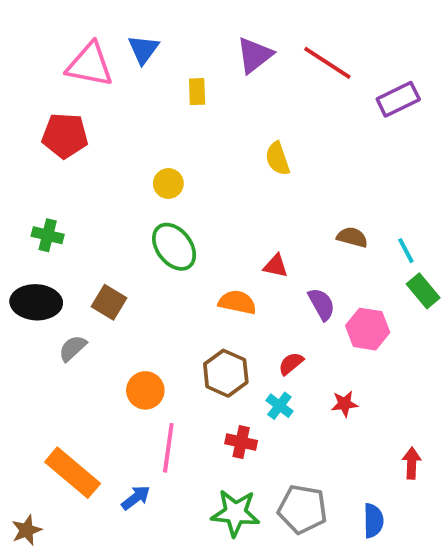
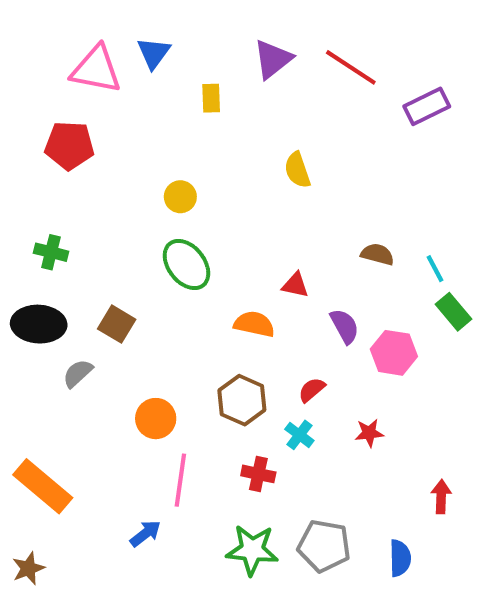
orange rectangle: (73, 473) -> (43, 486), moved

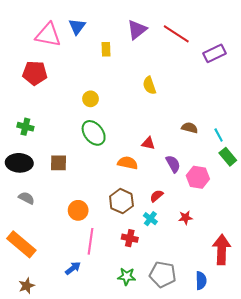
brown square: (117, 324) -> (58, 163), turned -30
gray semicircle: (78, 373) -> (26, 198), moved, turned 70
red arrow: (441, 497) -> (222, 250), size x1.8
green star: (252, 550) -> (127, 276), size x0.7
brown star: (28, 568) -> (26, 286), moved

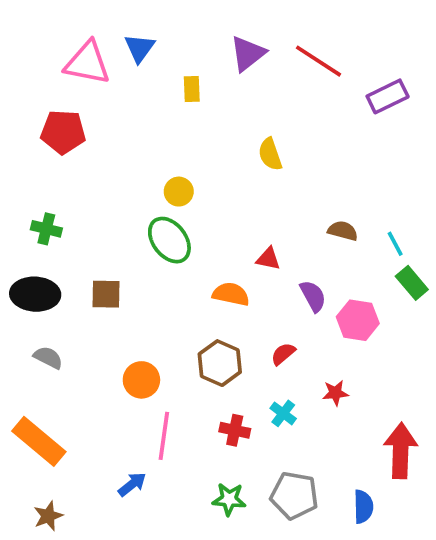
yellow circle: (90, 99) -> (179, 192), moved
cyan cross: (150, 219) -> (283, 413), moved

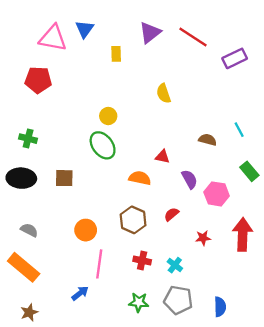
cyan line: (395, 244) -> (239, 130), moved
gray semicircle: (48, 358) -> (29, 230), moved
cyan cross: (283, 413) -> (175, 265), moved
red arrow: (401, 451) -> (243, 235), moved

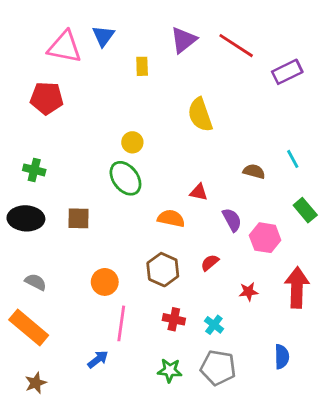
yellow semicircle: (164, 93) -> (200, 115), size x1.4
blue semicircle: (220, 307) -> (282, 357), moved

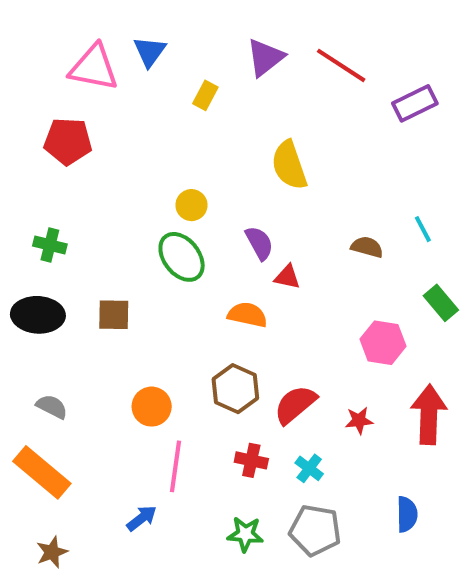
yellow rectangle: (142, 66) -> (205, 95), turned 30
purple semicircle: (232, 220) -> (259, 243), moved
red semicircle: (210, 263) -> (295, 405), moved, size x1.6

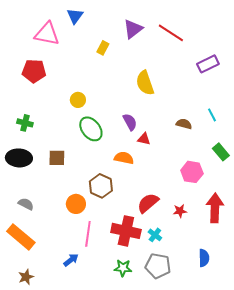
blue triangle: (150, 51) -> (75, 16), moved
purple rectangle: (415, 103) -> (208, 64), moved
yellow circle: (191, 205) -> (78, 100), moved
brown hexagon: (235, 389) -> (101, 186), moved
red cross: (251, 460) -> (126, 231), size x1.8

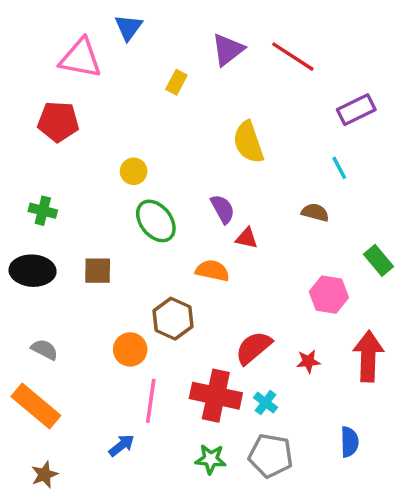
cyan line: (212, 115) -> (339, 168), moved

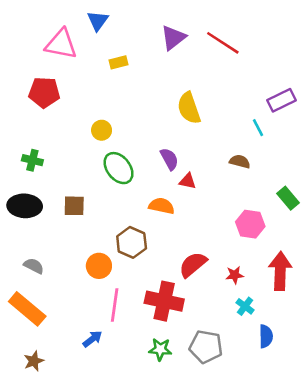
yellow rectangle: (176, 82) -> (119, 62), moved, turned 48
purple rectangle: (356, 110) -> (282, 100), moved
cyan cross: (265, 403) -> (245, 306), moved

